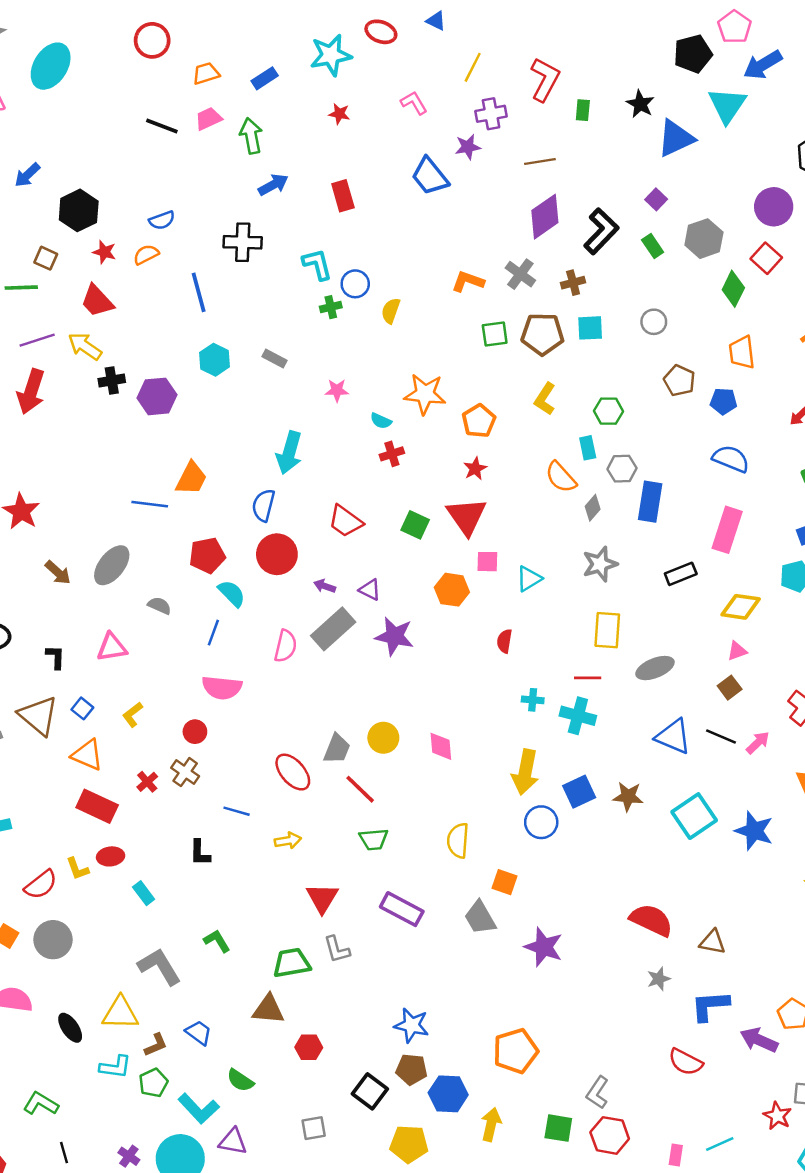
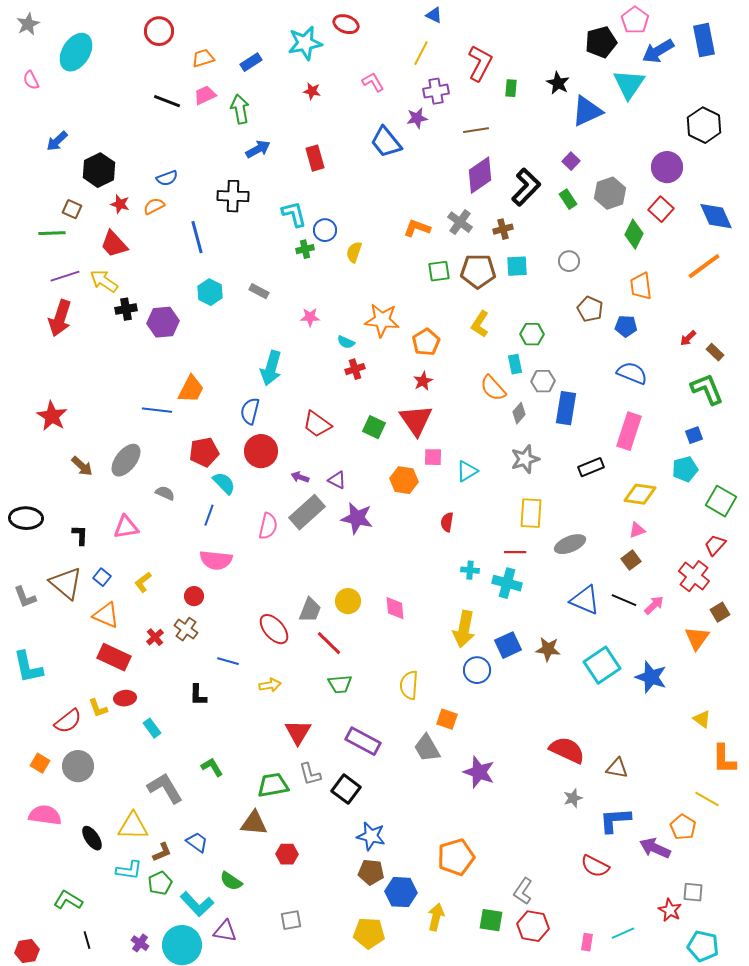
blue triangle: (436, 21) -> (434, 15), moved
black square: (370, 1091) -> (346, 789), moved

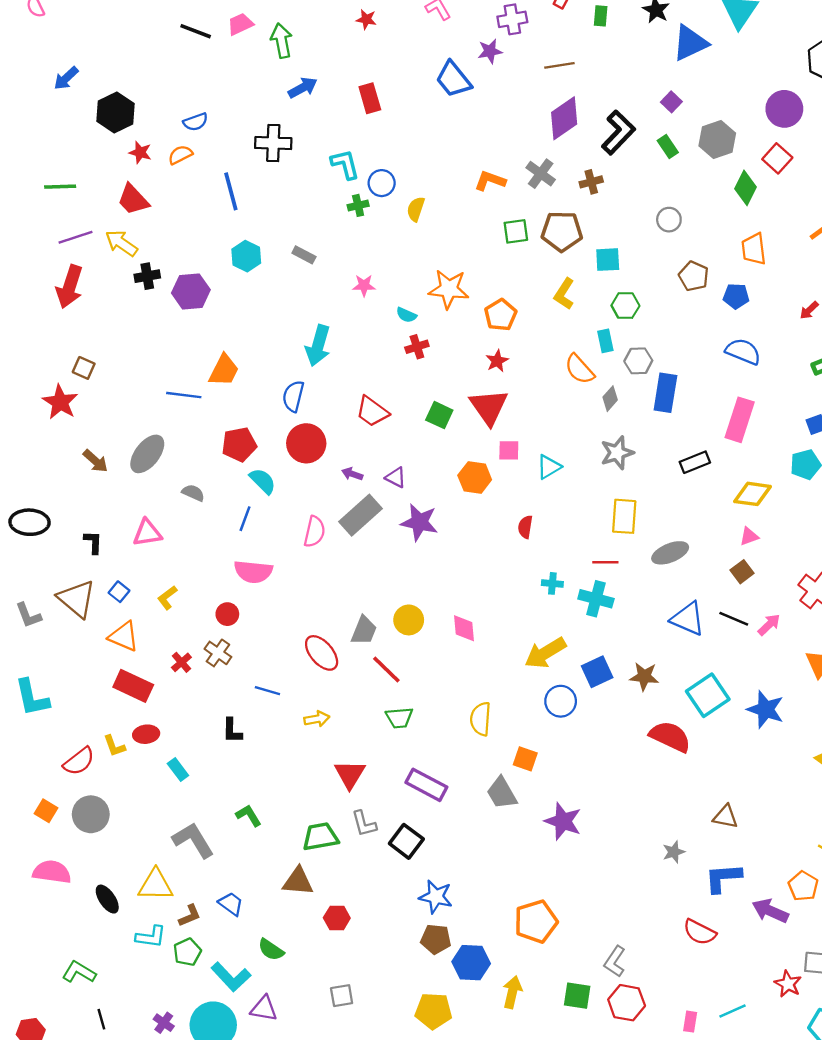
brown square: (72, 209) -> (84, 368), moved
cyan square: (517, 266) -> (608, 260), moved
yellow arrow: (464, 629) -> (545, 653), turned 48
red semicircle: (567, 750) -> (670, 737), moved

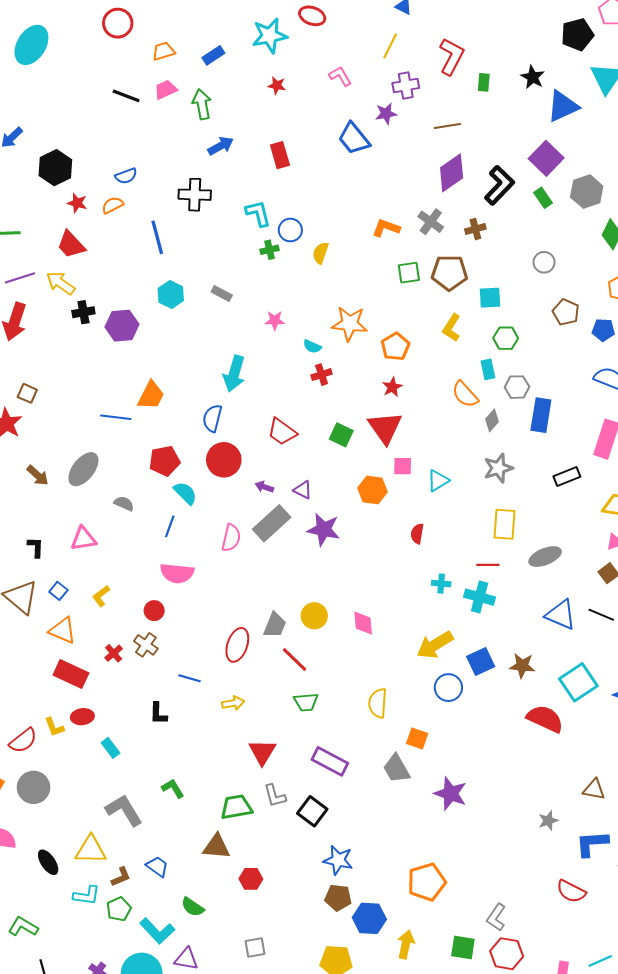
purple square: (671, 102) -> (546, 158), size x1.8
red ellipse: (322, 653) -> (237, 645), turned 60

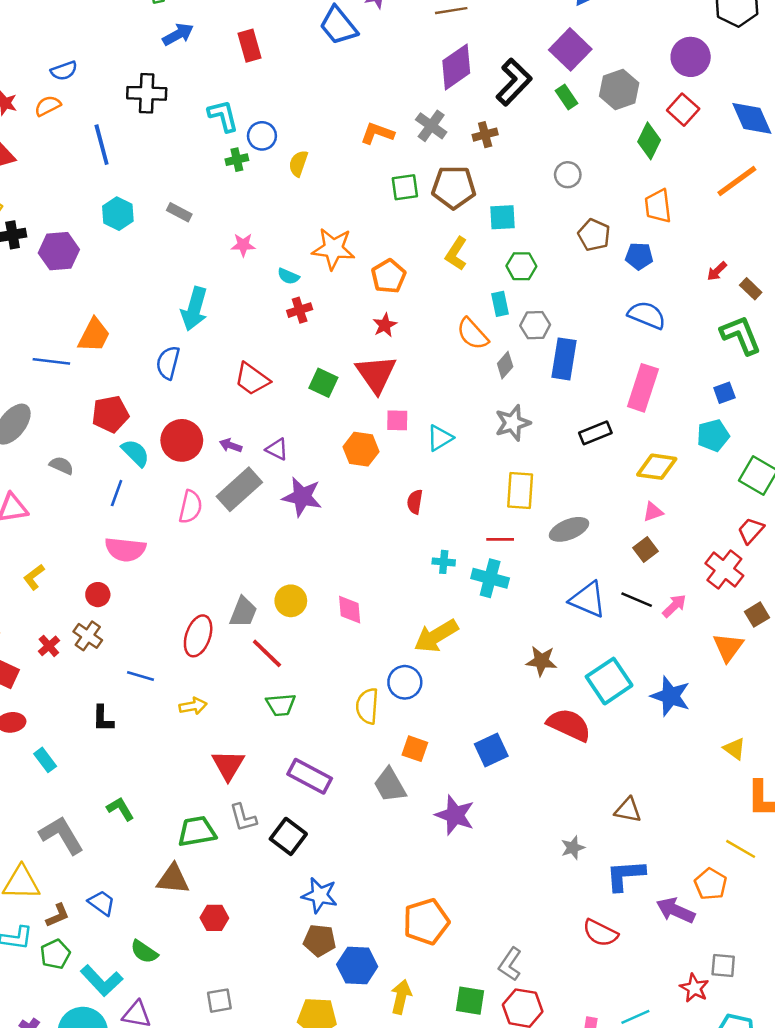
red circle: (224, 460) -> (182, 440), moved
blue square: (481, 662) -> (491, 750), moved
blue circle: (448, 688) -> (405, 682), moved

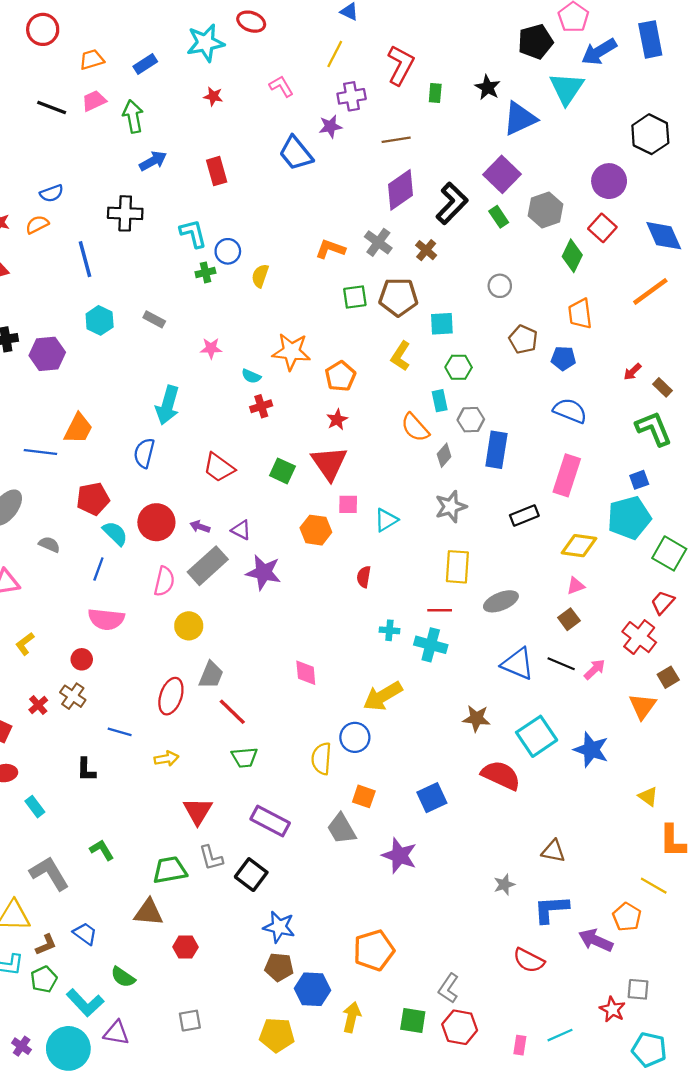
brown cross: (485, 135) -> (426, 250), turned -35
cyan pentagon: (713, 435) -> (629, 518), size x1.5
yellow circle: (291, 601) -> (189, 626), moved

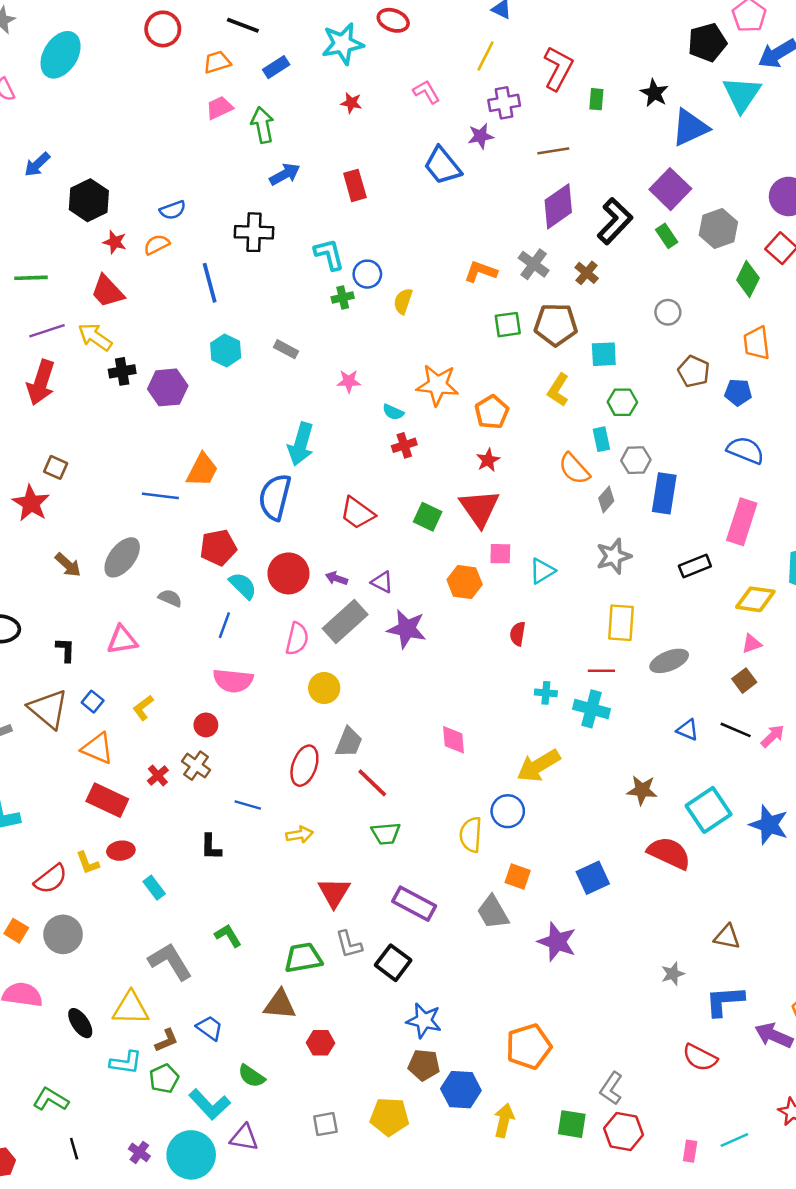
black line: (52, 107) -> (243, 25), moved
blue semicircle: (144, 453) -> (275, 497), size x1.4
blue triangle: (518, 664) -> (688, 730), size x0.6
yellow pentagon: (277, 1035) -> (389, 1117), moved

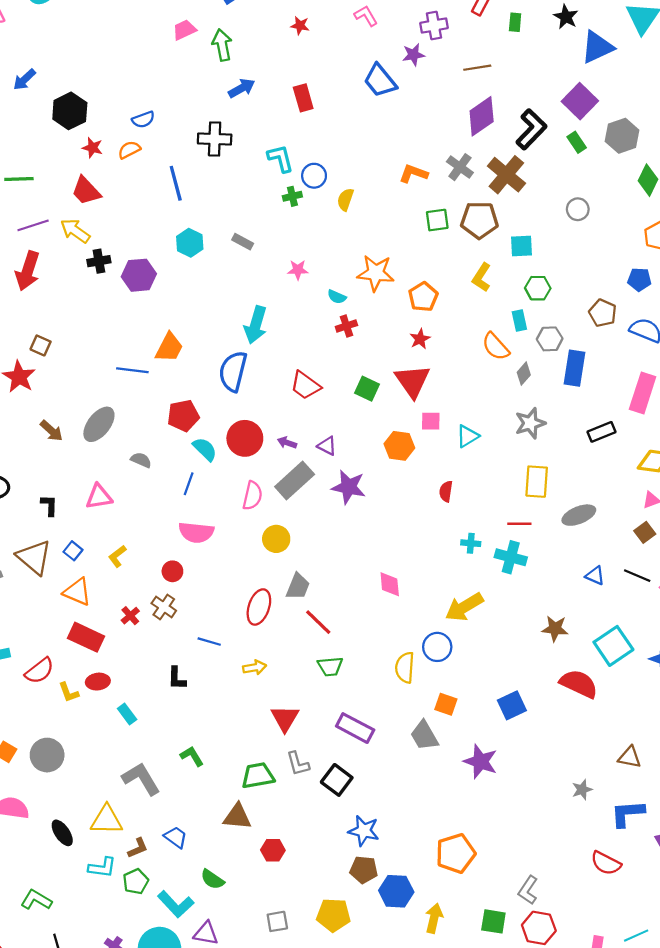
brown cross: (587, 273) -> (506, 175), size x1.8
brown pentagon: (694, 371) -> (603, 313), moved
red semicircle: (51, 879) -> (40, 671), moved

